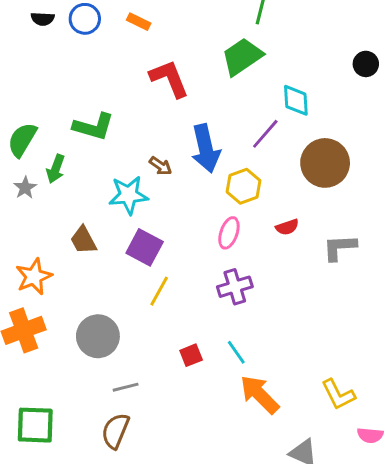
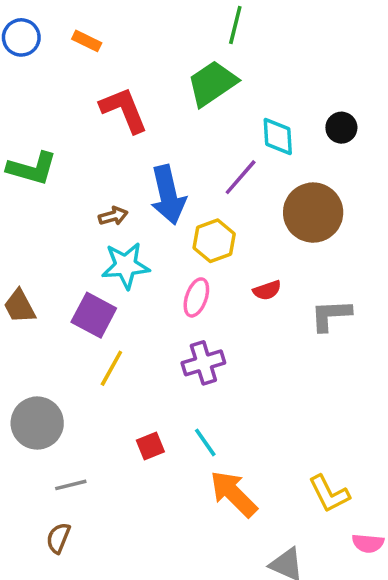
black circle: (366, 64) -> (341, 128), moved
brown arrow: (161, 166) -> (113, 216), turned -50
cyan star: (128, 195) -> (126, 266), moved
brown semicircle: (115, 431) -> (58, 538), size x0.7

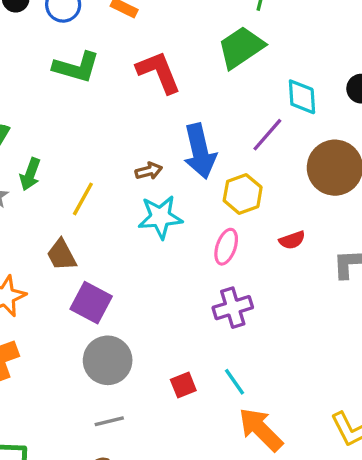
green L-shape: (32, 168) -> (76, 67), moved
purple square: (94, 315) -> (91, 303), moved
yellow line: (111, 368) -> (83, 199), moved
gray circle: (37, 423) -> (108, 360), moved

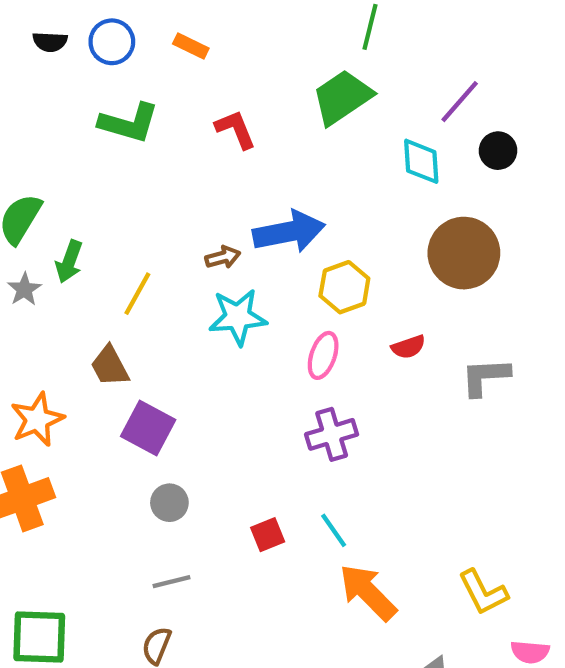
red L-shape: (159, 72) -> (236, 129), size x0.7
purple line: (267, 135) -> (460, 102), moved
blue arrow: (200, 151) -> (289, 232), turned -88
gray circle: (108, 360) -> (169, 503), size x0.6

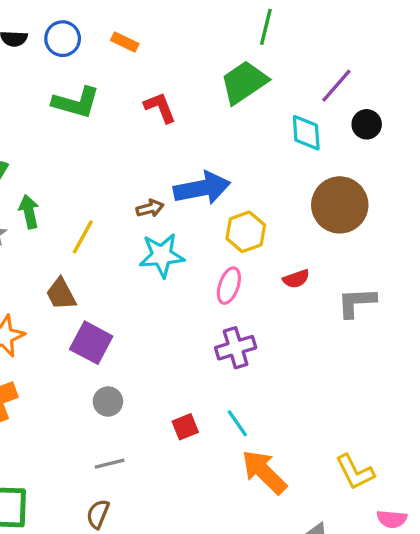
green arrow: (69, 262) -> (29, 212), turned 148

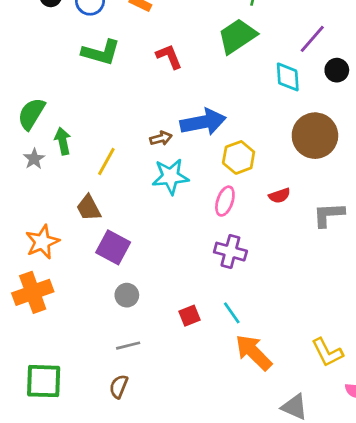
purple cross: (236, 348) -> (230, 252), turned 32

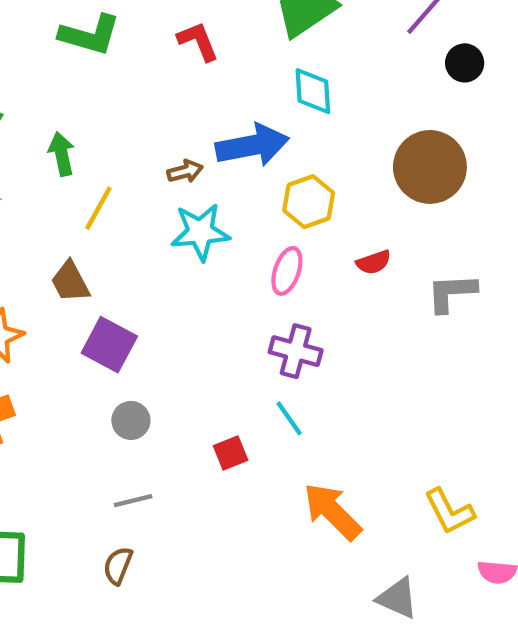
cyan diamond: (288, 77) -> (313, 91), moved
green arrow: (63, 141) -> (62, 154), moved
cyan line: (232, 313) -> (289, 418), moved

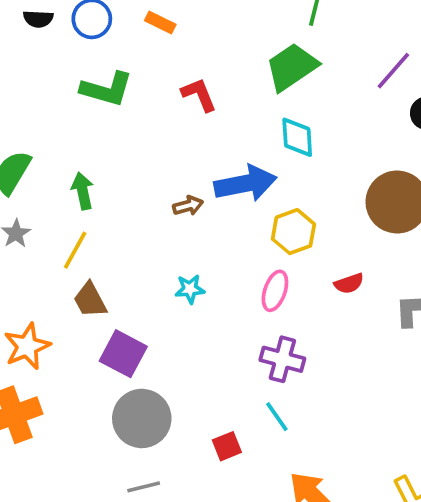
yellow line: (98, 208) -> (75, 250), moved
cyan star: (200, 232) -> (190, 289), moved, size x0.6
gray circle: (131, 420) -> (142, 418), size x1.8

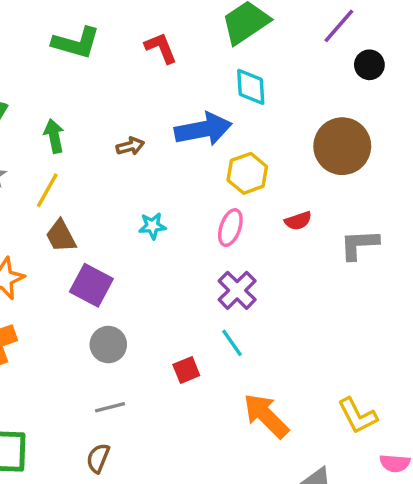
brown arrow: (188, 206) -> (130, 146), moved
purple cross: (282, 359) -> (237, 290), turned 30
gray circle: (142, 418) -> (108, 345), size x0.7

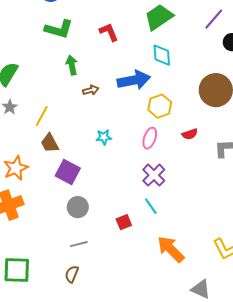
green arrow: (54, 136) -> (72, 65), moved

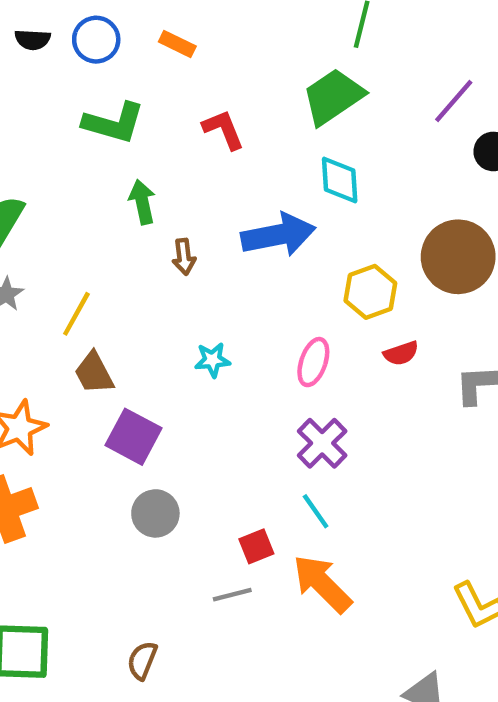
brown arrow: (91, 90) -> (184, 257), turned 98
yellow hexagon: (160, 106) -> (370, 292), moved
gray line: (79, 244) -> (232, 595), moved
orange arrow: (171, 249) -> (322, 584), moved

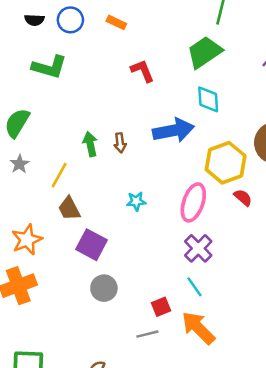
green L-shape: (114, 123) -> (49, 67), moved
green arrow: (142, 202) -> (90, 144), moved
yellow hexagon: (370, 292) -> (226, 163), size x1.4
red semicircle: (401, 353) -> (243, 197), turned -120
pink ellipse: (313, 362) -> (193, 202), size x1.4

